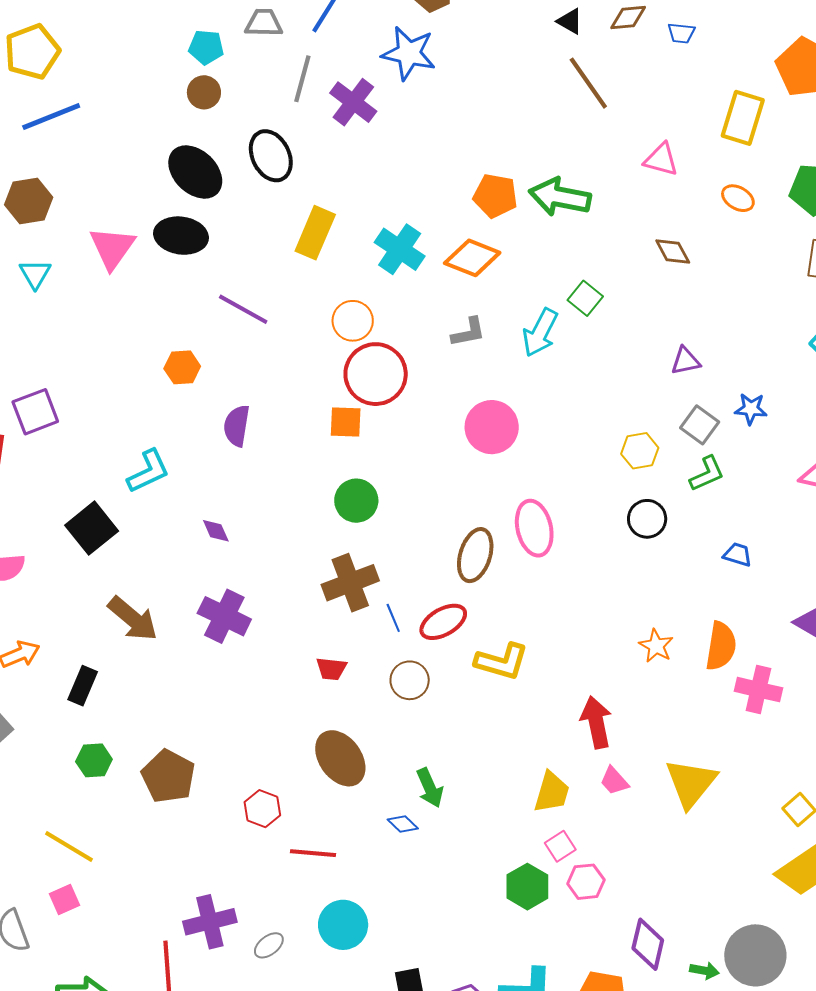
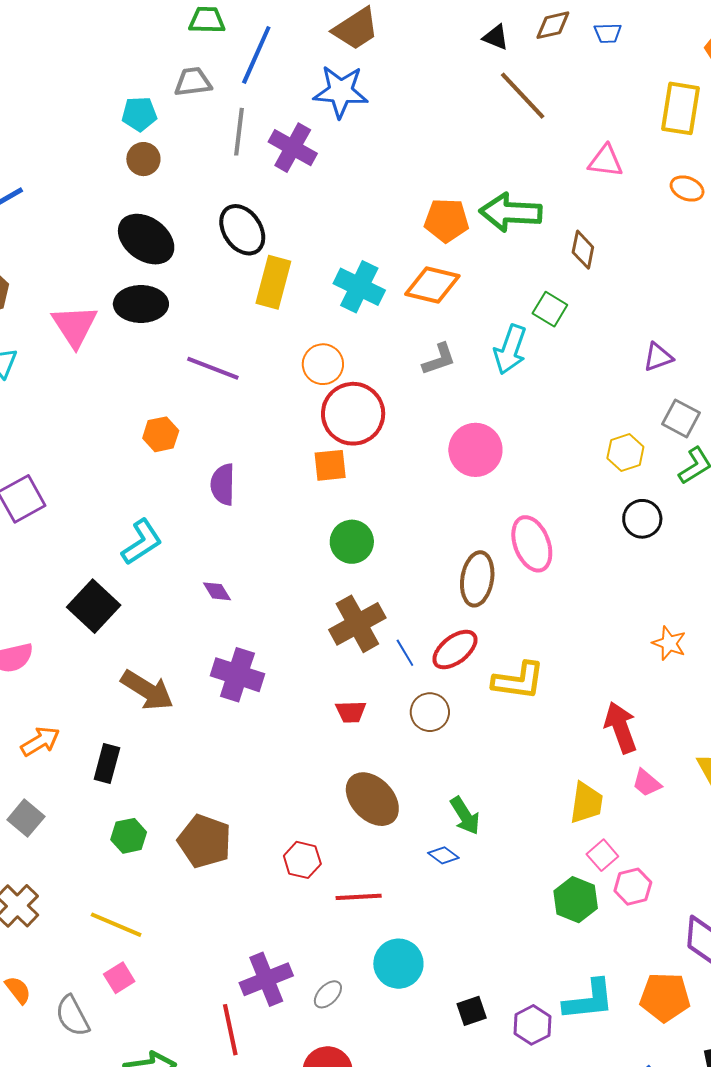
black ellipse: (271, 156) -> (242, 230), moved
brown diamond: (673, 252) -> (583, 250), moved, turned 48

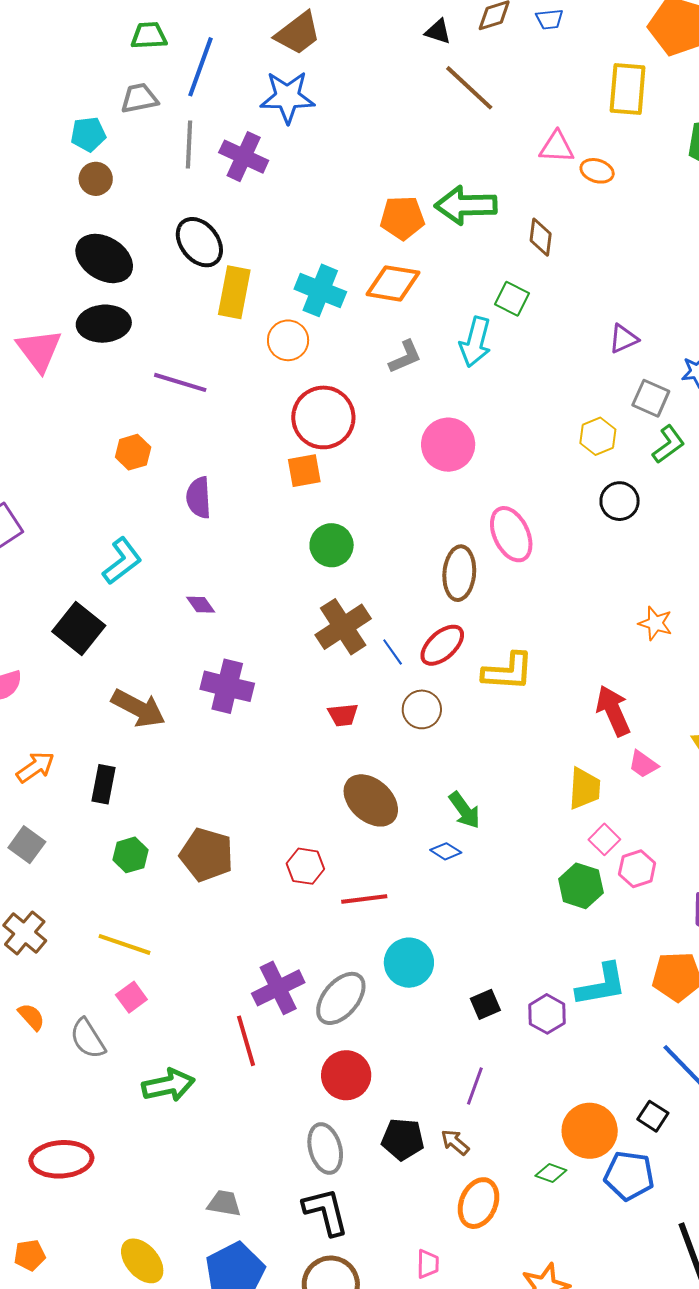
orange ellipse: (687, 189) -> (597, 171), moved
orange circle: (323, 364) -> (288, 340), moved
gray ellipse: (328, 994) -> (341, 998), size x1.8

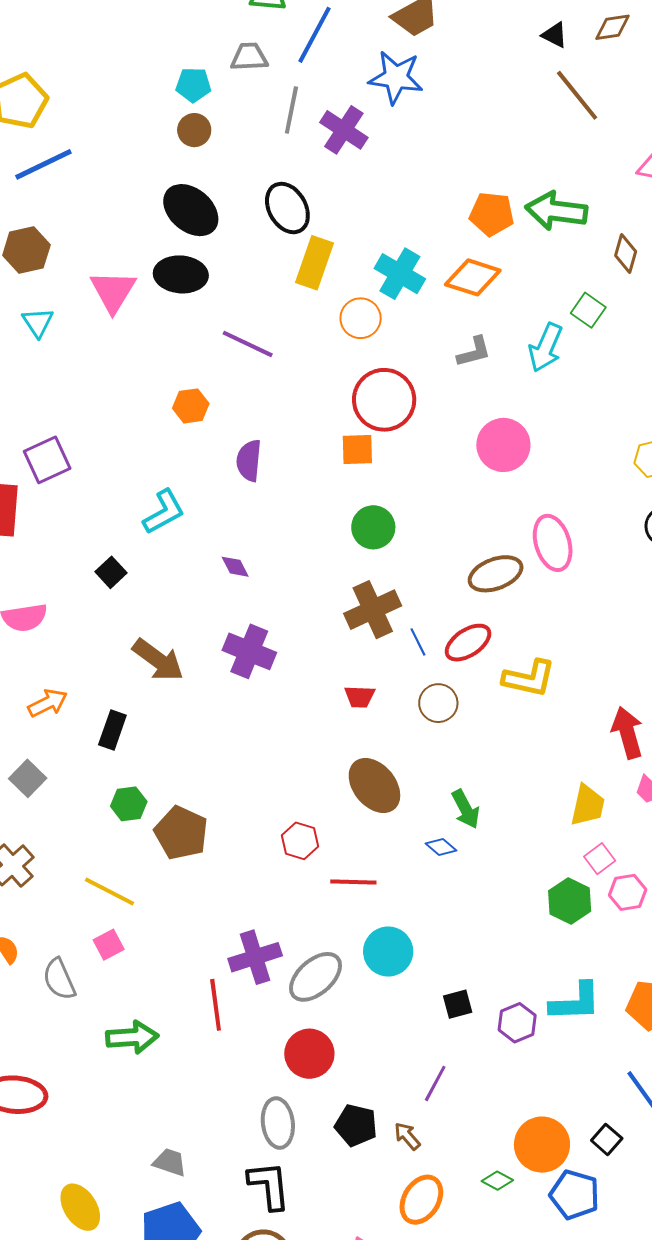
brown ellipse: (459, 573) -> (496, 574), turned 56
black square: (79, 628) -> (111, 572), size x0.6
brown pentagon: (207, 855) -> (181, 833), moved

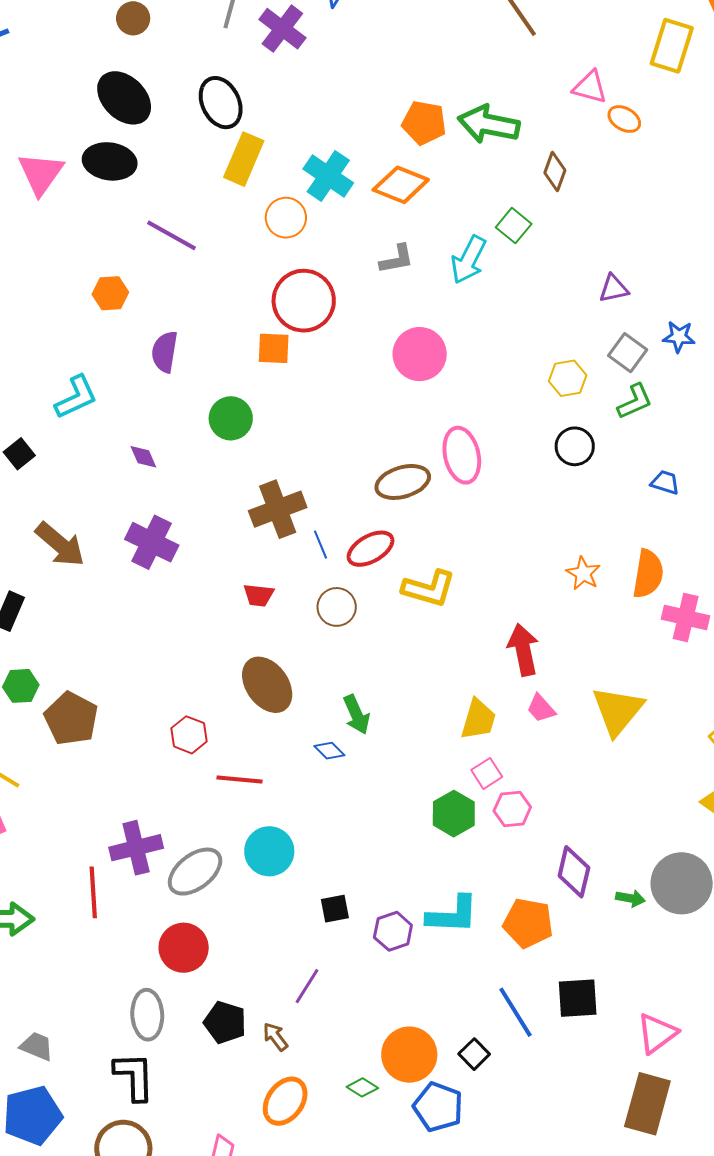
green circle: (373, 527) -> (231, 418), moved

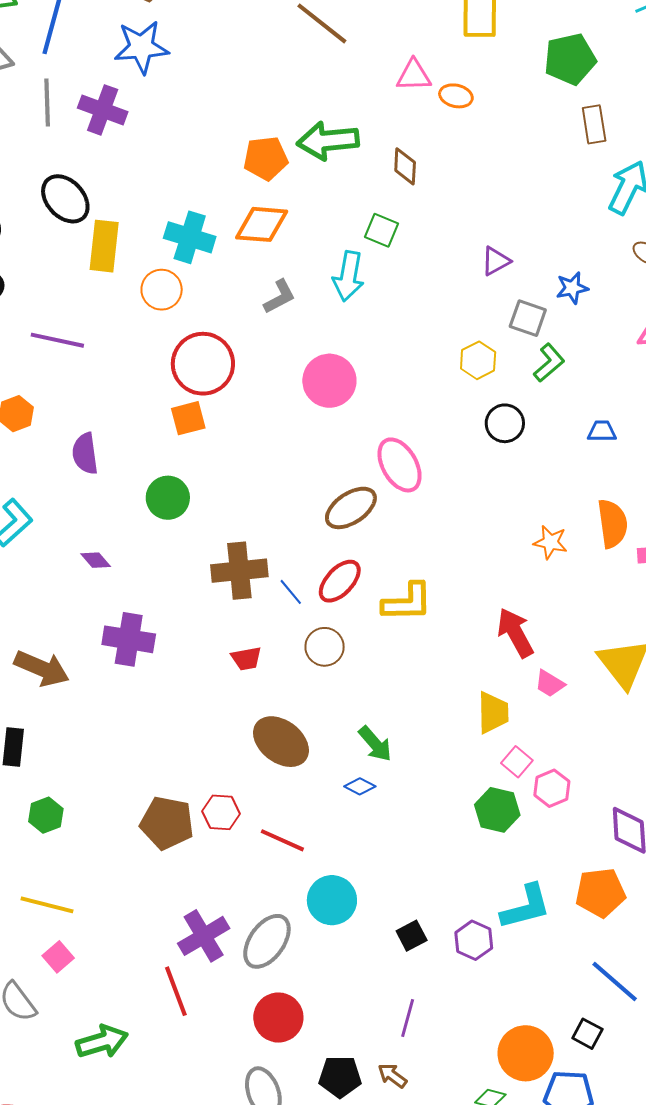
brown cross: (278, 509) -> (239, 571), turned 32
brown pentagon: (71, 719) -> (167, 823), moved
red line: (239, 780) -> (282, 840), turned 36

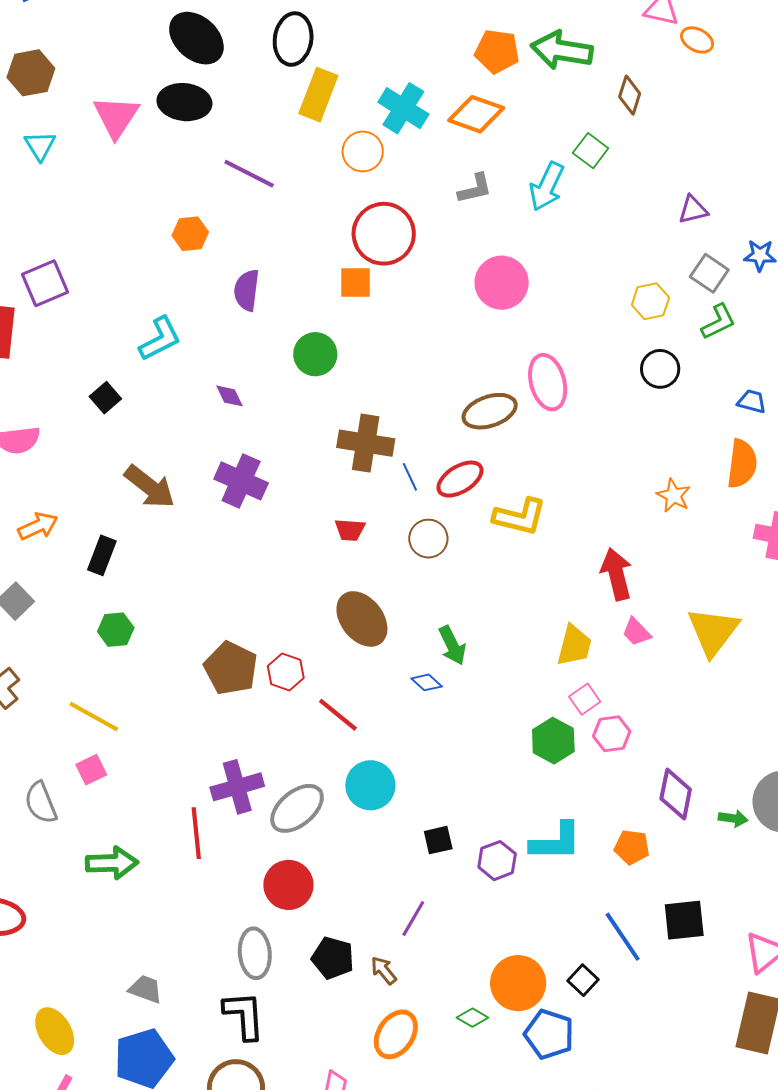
black ellipse: (65, 199) -> (293, 39), turned 36
orange semicircle: (612, 524) -> (742, 464), moved
orange pentagon: (600, 893) -> (632, 847), size x0.7

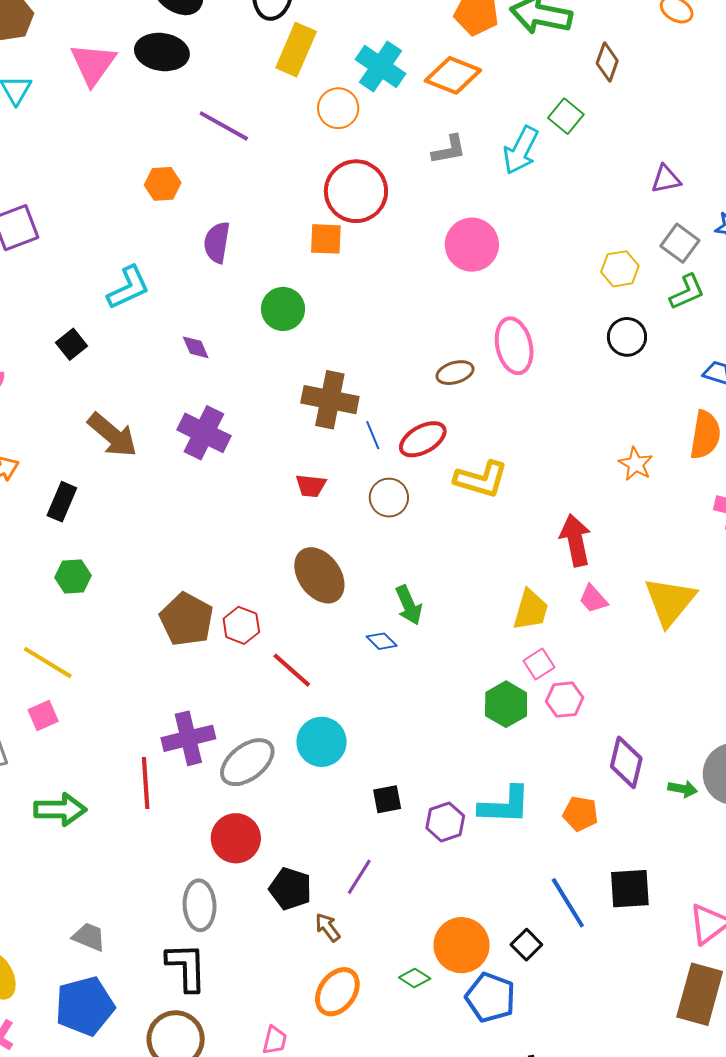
brown ellipse: (490, 411) -> (455, 373), size x0.7
black pentagon: (333, 958) -> (290, 889), moved

